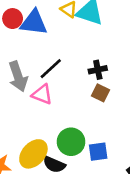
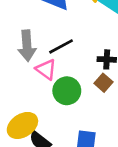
green circle: (71, 142) -> (67, 91), moved

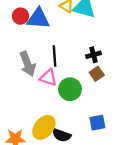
black line: (61, 46) -> (54, 56), turned -48
brown square: (104, 83) -> (97, 74), turned 32

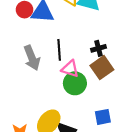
brown square: (97, 74) -> (102, 68), size x1.5
pink triangle: (48, 78) -> (70, 69), moved

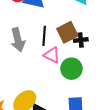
brown square: (102, 68) -> (67, 32), moved
green circle: (75, 83) -> (71, 69), moved

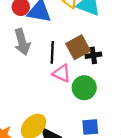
gray arrow: (18, 40) -> (22, 42), moved

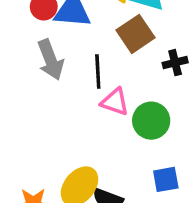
brown square: (78, 47) -> (136, 34), moved
black cross: (93, 55) -> (175, 63), moved

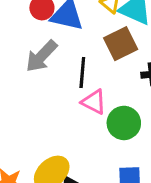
gray arrow: (50, 60) -> (41, 56), turned 57

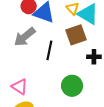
pink triangle: (94, 102) -> (20, 87), moved

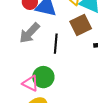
green circle: (72, 86) -> (43, 77), moved

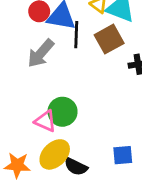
black line: (56, 44) -> (76, 35), moved

